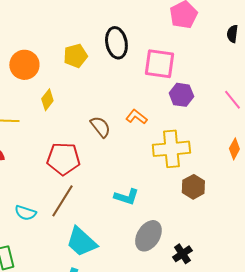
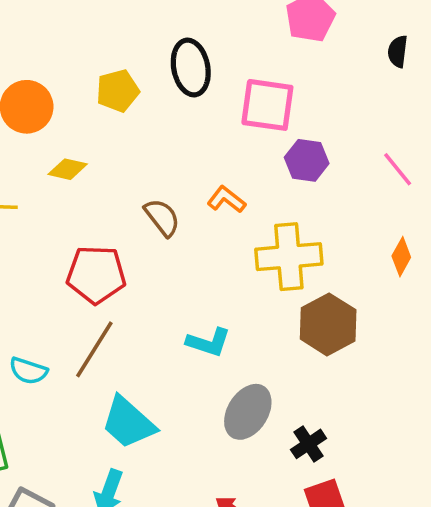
yellow diamond: (47, 100) -> (68, 169), turned 65
brown hexagon: (193, 187) -> (328, 324), size x1.4

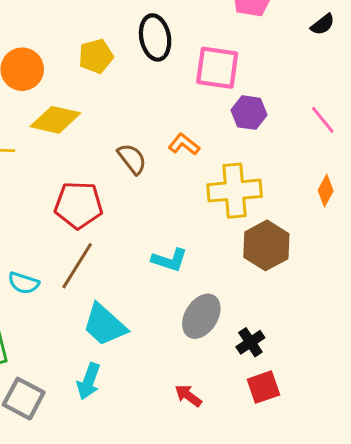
black semicircle: (398, 51) -> (323, 24), turned -135
yellow diamond: (68, 169) -> (55, 120), size x1.6

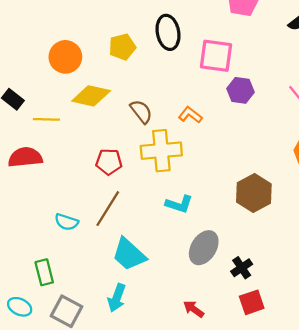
brown semicircle: (132, 159) -> (141, 112), moved
yellow cross: (235, 191) -> (161, 151), moved
red pentagon: (79, 205) -> (109, 162), size x0.7

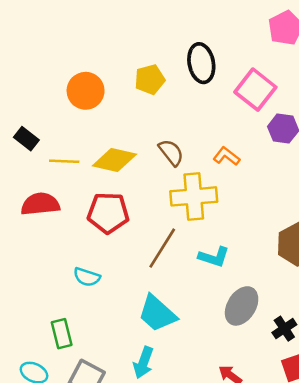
pink square: (216, 56) -> (255, 90), turned 30
yellow diamond: (91, 96) -> (114, 160), moved
red pentagon: (109, 162) -> (108, 213), moved, size x1.4
brown line: (108, 209) -> (162, 248), moved

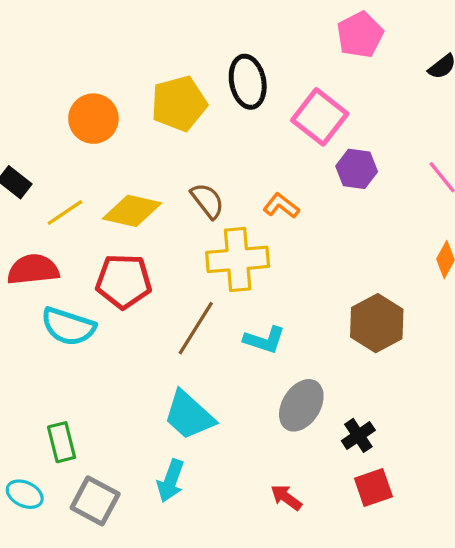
yellow pentagon: (150, 79) -> (179, 104), size x1.4
yellow line: (64, 161) -> (65, 212), turned -36
cyan semicircle: (87, 277) -> (68, 326), moved, size x1.5

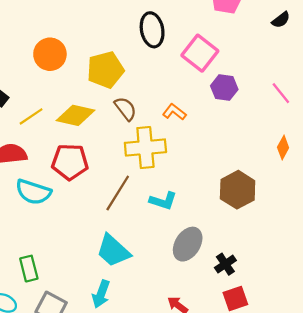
yellow pentagon: (179, 104) -> (105, 70), moved

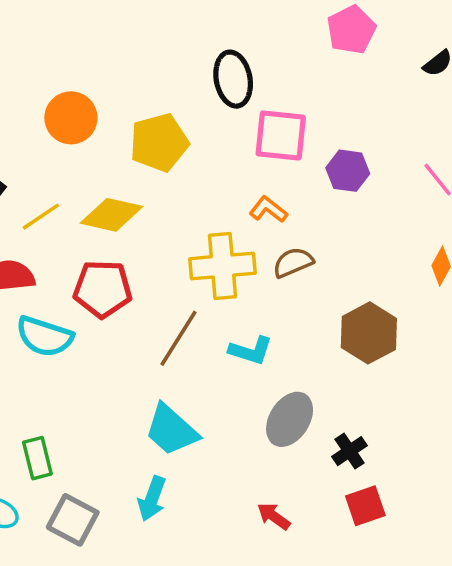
pink square: (200, 53) -> (281, 135), moved, turned -32
brown semicircle: (125, 109) -> (293, 262), moved, turned -75

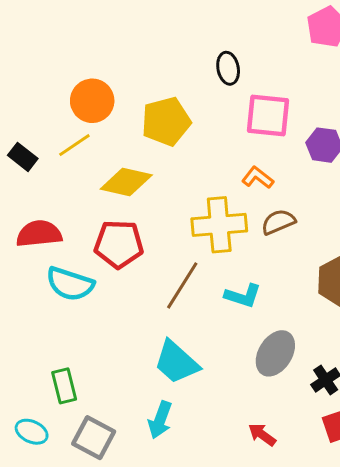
black ellipse: (233, 79) -> (228, 68), size x0.7
yellow line: (41, 217) -> (74, 145), moved

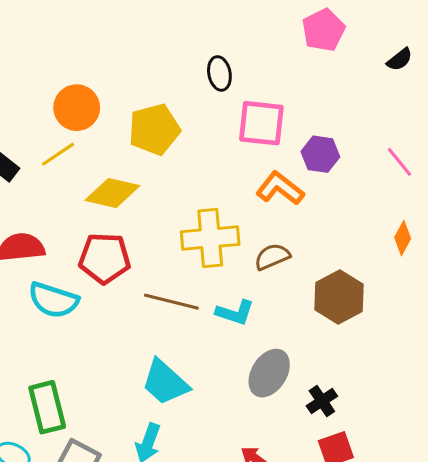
orange L-shape: (258, 178) -> (280, 188), moved, size x1.4
brown semicircle: (278, 222) -> (272, 257), moved
brown line: (182, 285) -> (171, 302), turned 72
green rectangle: (64, 386) -> (47, 407), size x1.4

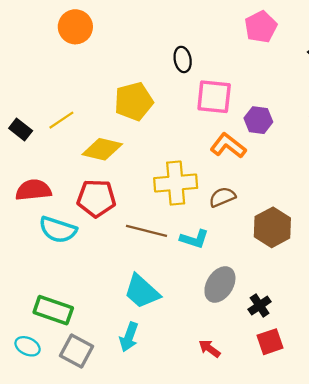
orange circle: (77, 108) -> (75, 27), moved
green rectangle: (47, 407) -> (53, 310), turned -57

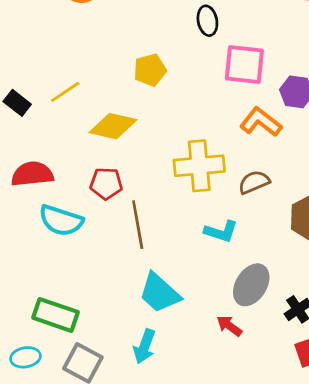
yellow pentagon: (134, 101) -> (150, 70), size x0.7
red pentagon: (96, 198) -> (106, 184), size x0.7
brown line: (146, 231) -> (138, 225), moved, turned 66
cyan ellipse: (28, 346) -> (25, 357), turned -35
red arrow: (209, 349) -> (229, 326), moved

